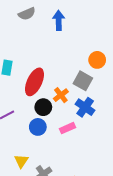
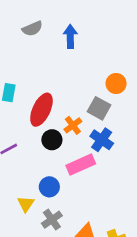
blue circle: (38, 127) -> (49, 187), moved
pink rectangle: (67, 128) -> (81, 165), size x1.5

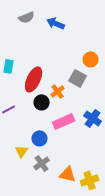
blue arrow: (70, 36) -> (56, 23), turned -66
blue cross: (102, 140) -> (93, 118), moved

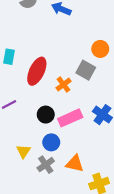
black circle: (42, 102) -> (46, 115), moved
blue circle: (40, 138) -> (51, 142), moved
orange triangle: (68, 174) -> (75, 164), moved

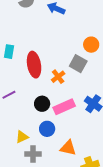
red ellipse: (37, 71) -> (34, 65), turned -35
yellow triangle: (23, 151) -> (22, 137), turned 32
gray cross: (46, 165) -> (33, 154), moved, turned 35

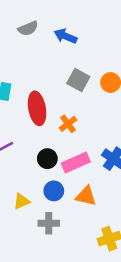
gray square: (78, 64) -> (78, 80), moved
orange triangle: (68, 148) -> (86, 196), moved
gray cross: (33, 154) -> (49, 223), moved

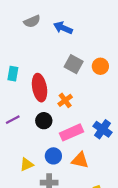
black circle: (47, 159) -> (44, 121), moved

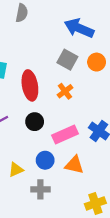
gray semicircle: (32, 21) -> (22, 13), turned -56
blue arrow: (63, 28) -> (79, 28), moved, size x1.4
orange cross: (65, 100) -> (65, 91), moved

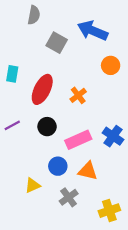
gray square: (67, 60) -> (57, 43), moved
red ellipse: (30, 85) -> (42, 89), turned 36
yellow triangle: (16, 170) -> (33, 185), moved
gray cross: (40, 189) -> (69, 197), moved, turned -36

